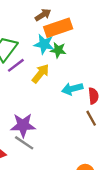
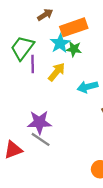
brown arrow: (43, 15) -> (45, 15), moved
cyan star: (44, 44) -> (60, 43), turned 30
purple line: (16, 65) -> (33, 64), turned -54

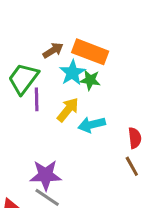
brown arrow: (45, 15) -> (53, 50), moved
orange rectangle: (74, 27) -> (90, 52), turned 40
cyan arrow: (88, 87) -> (92, 125), moved

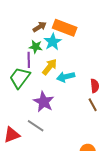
green trapezoid: (23, 79) -> (20, 78), moved
green star: (90, 80) -> (36, 47), moved
purple star: (46, 175) -> (44, 102), moved, turned 30

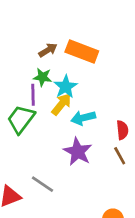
cyan star: (53, 42) -> (66, 87), moved
purple star: (44, 102) -> (78, 152), moved

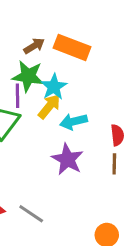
green star: (43, 77) -> (28, 76), size x1.5
brown line: (120, 156) -> (114, 164), turned 30
gray line: (43, 184) -> (31, 214), moved

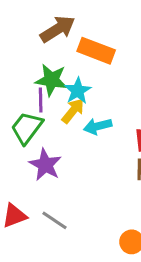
brown arrow: (34, 46) -> (58, 29), moved, size x1.6
purple star: (67, 159) -> (45, 165), moved

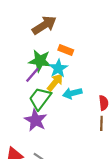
orange rectangle: (96, 51) -> (66, 50), moved, size x0.6
purple line: (41, 100) -> (32, 75), turned 42
green trapezoid: (27, 128) -> (40, 99), moved

